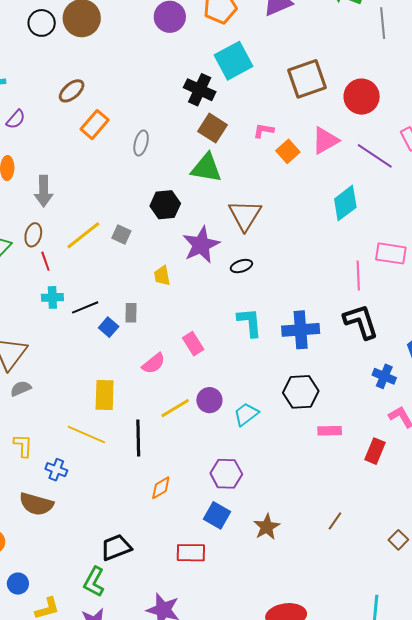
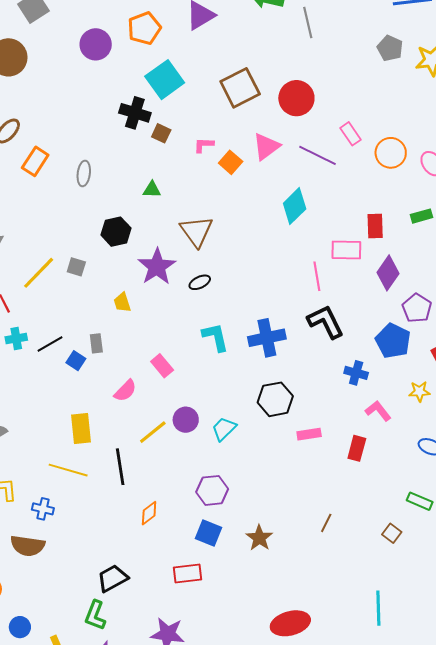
brown square: (213, 128) -> (161, 133), moved, size x0.7
green triangle: (206, 168) -> (152, 190), size x0.6

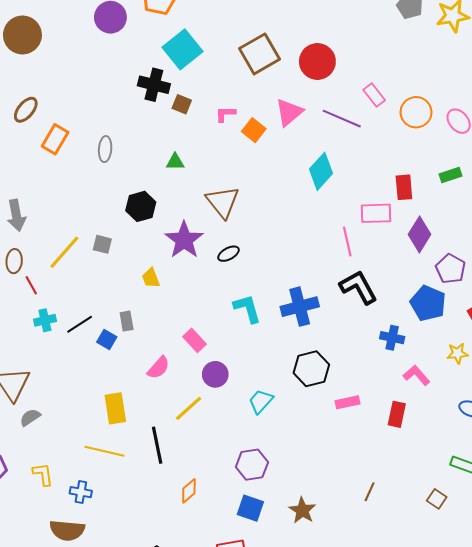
purple circle: (186, 420) -> (215, 374), moved

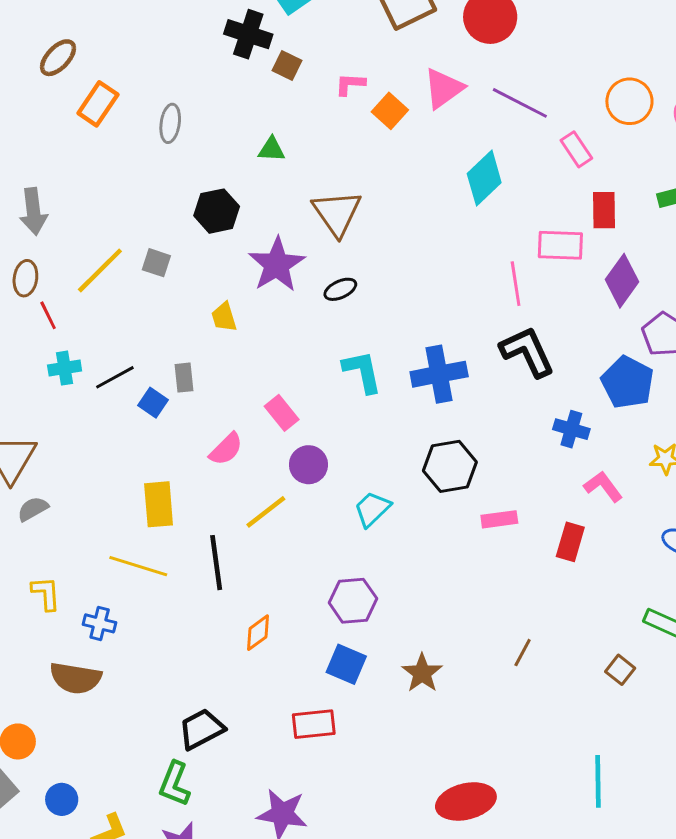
pink rectangle: (374, 95) -> (576, 149), moved

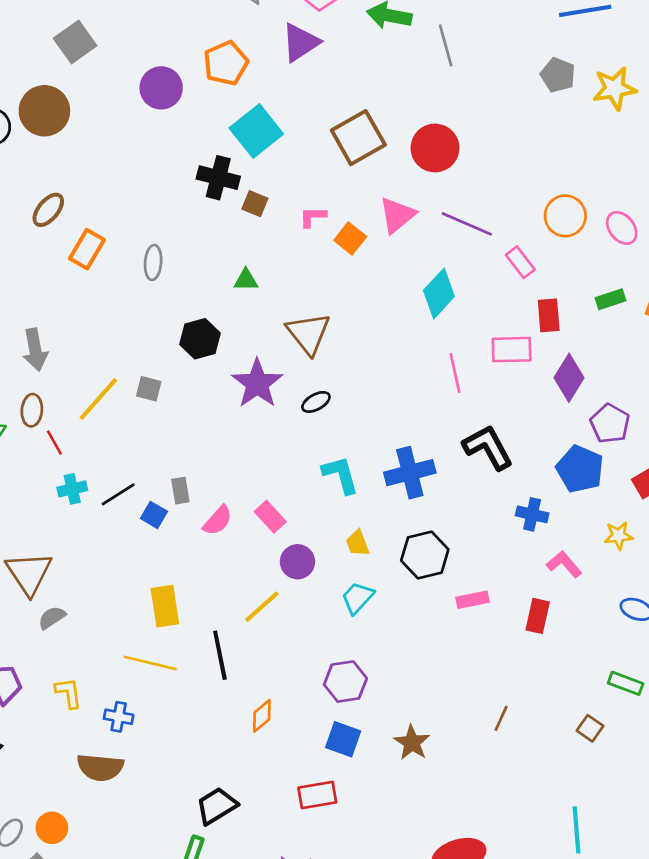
pink line: (516, 284) -> (455, 373), moved
yellow trapezoid: (224, 317) -> (358, 543), moved
pink semicircle: (226, 449) -> (218, 520), moved

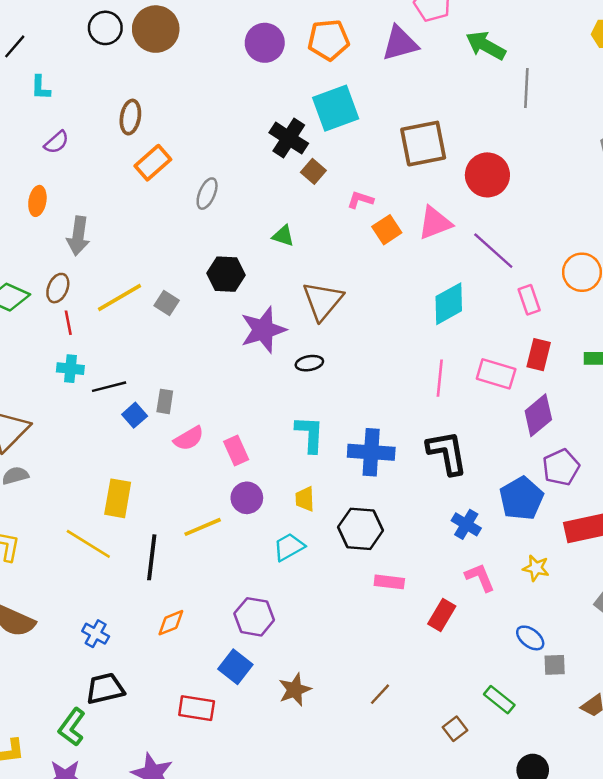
brown ellipse: (48, 210) -> (130, 117), turned -48
blue cross: (119, 717) -> (96, 634), moved

